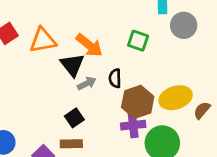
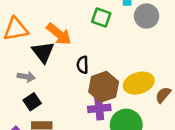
green square: (138, 41) -> (101, 17), moved
gray arrow: (87, 83) -> (26, 77), moved, turned 36
black square: (74, 118) -> (32, 102), moved

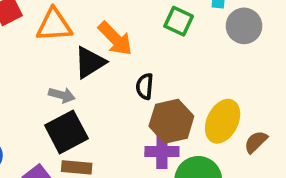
black triangle: (43, 52) -> (90, 62), turned 30
yellow ellipse: (139, 83) -> (223, 121), turned -52
black square: (32, 102) -> (66, 132), size x1.6

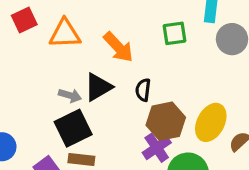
green square: (179, 21) -> (175, 33), turned -35
black triangle: (90, 62) -> (98, 87), moved
purple cross: (162, 152) -> (157, 148), turned -36

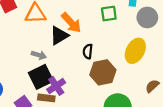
black triangle: (98, 87) -> (59, 36), moved
yellow ellipse: (211, 122) -> (135, 51), moved
purple cross: (157, 148) -> (56, 86), moved

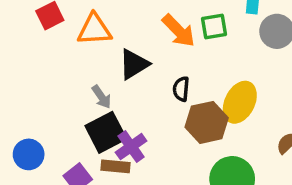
orange arrow: (71, 23) -> (179, 31), moved
yellow ellipse: (135, 51) -> (240, 102), moved
gray arrow: (39, 55) -> (101, 97), turned 40

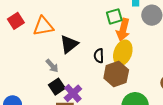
orange arrow: (179, 31) -> (123, 30), moved, turned 65
yellow ellipse: (240, 102) -> (123, 53), moved
black square: (106, 132) -> (57, 87), size x0.7

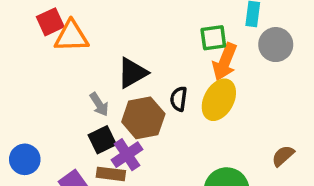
orange triangle: (43, 26) -> (71, 36), moved
brown hexagon: (116, 74) -> (143, 118), moved

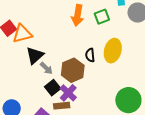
orange arrow: (225, 62) -> (78, 15), moved
black triangle: (132, 73) -> (35, 55), moved

